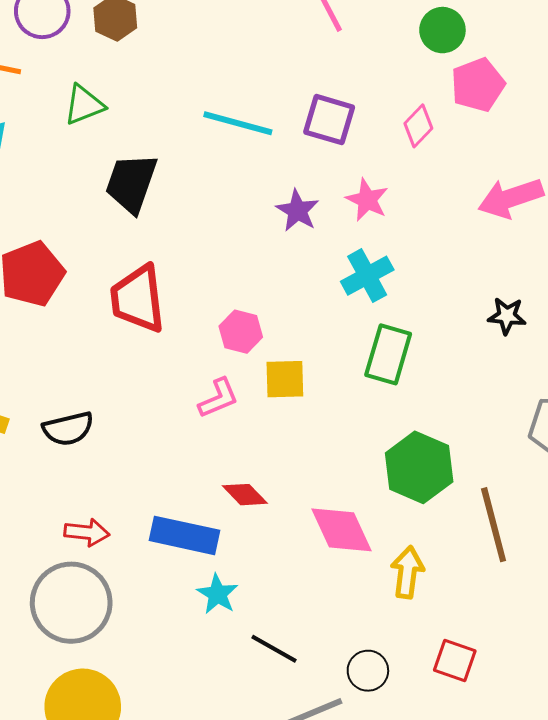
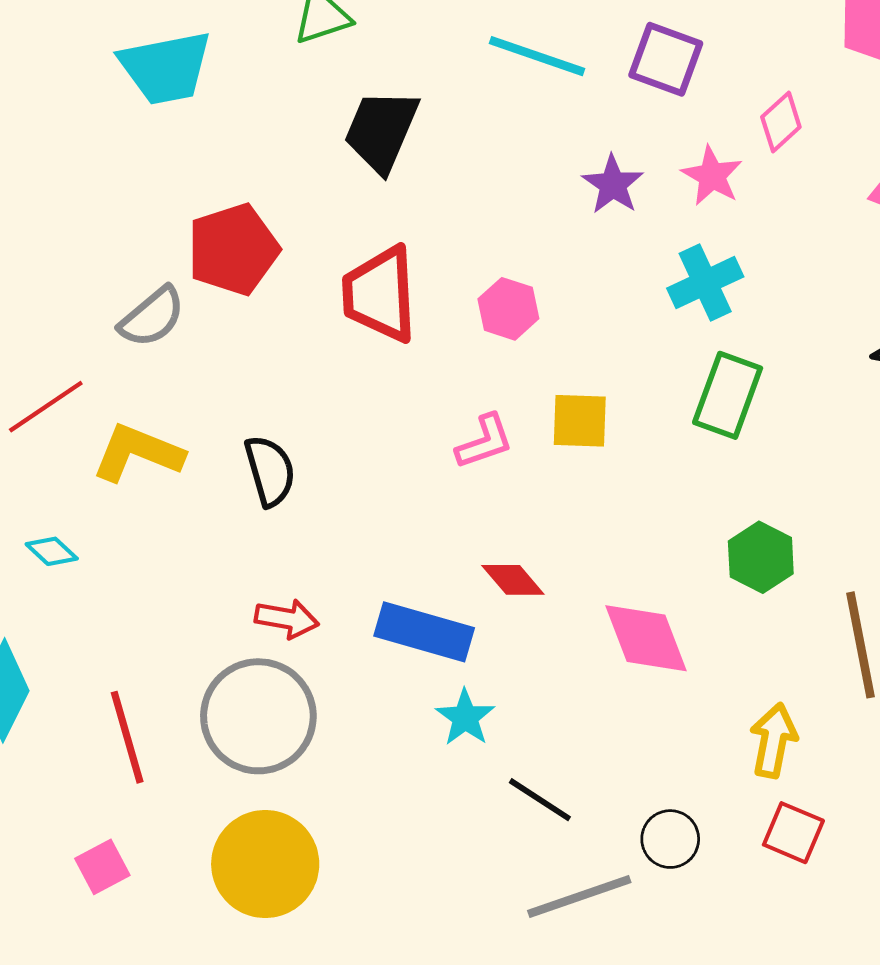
pink diamond: (418, 126) -> (781, 122), moved
pink hexagon: (241, 332) -> (508, 309), moved
black semicircle: (68, 429) -> (270, 471), turned -96
green hexagon: (419, 467) -> (761, 557), size x0.7
yellow arrow: (407, 572) -> (774, 740), moved

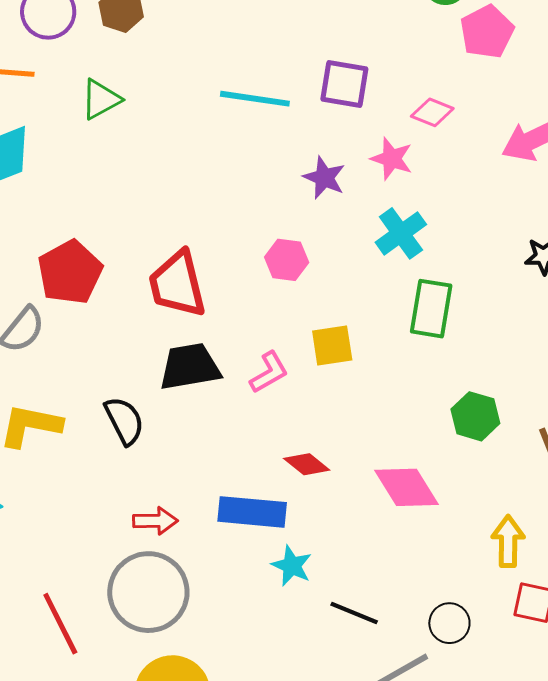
pink diamond: (781, 122) -> (432, 112), turned 75
black trapezoid: (381, 131) -> (190, 367), moved, turned 68
pink hexagon: (508, 309) -> (287, 260), moved

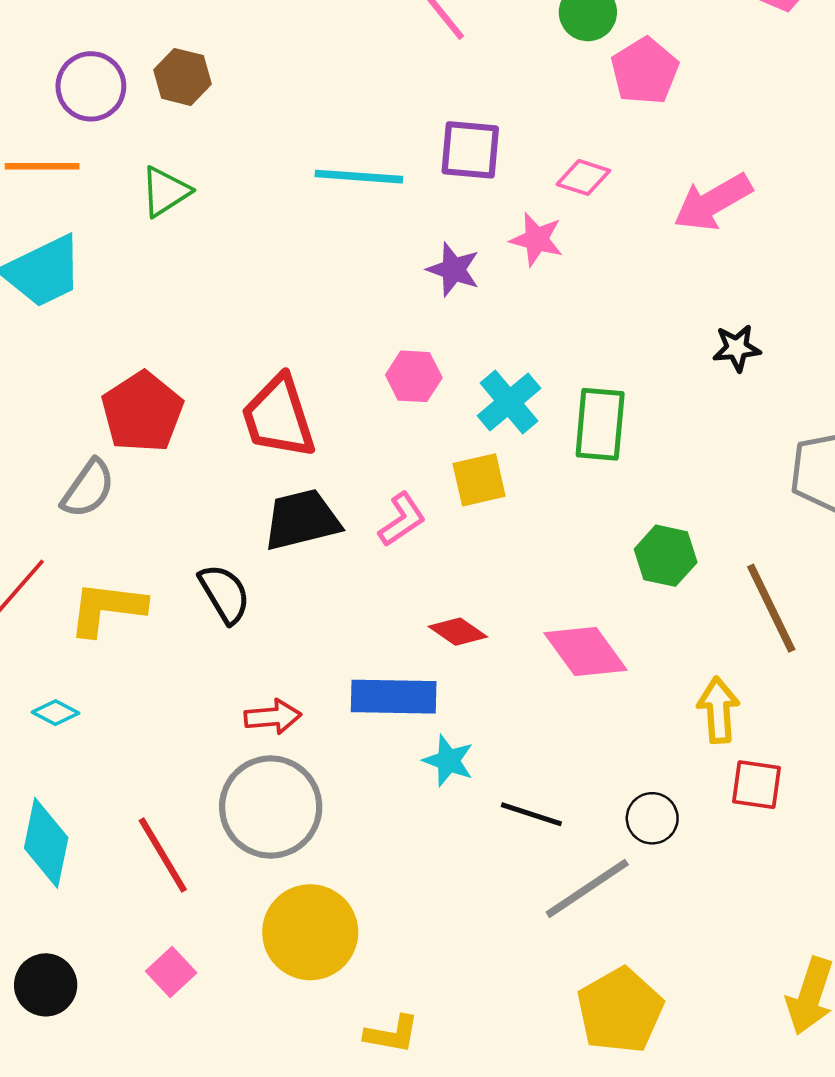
cyan cross: (401, 233) -> (509, 402), moved

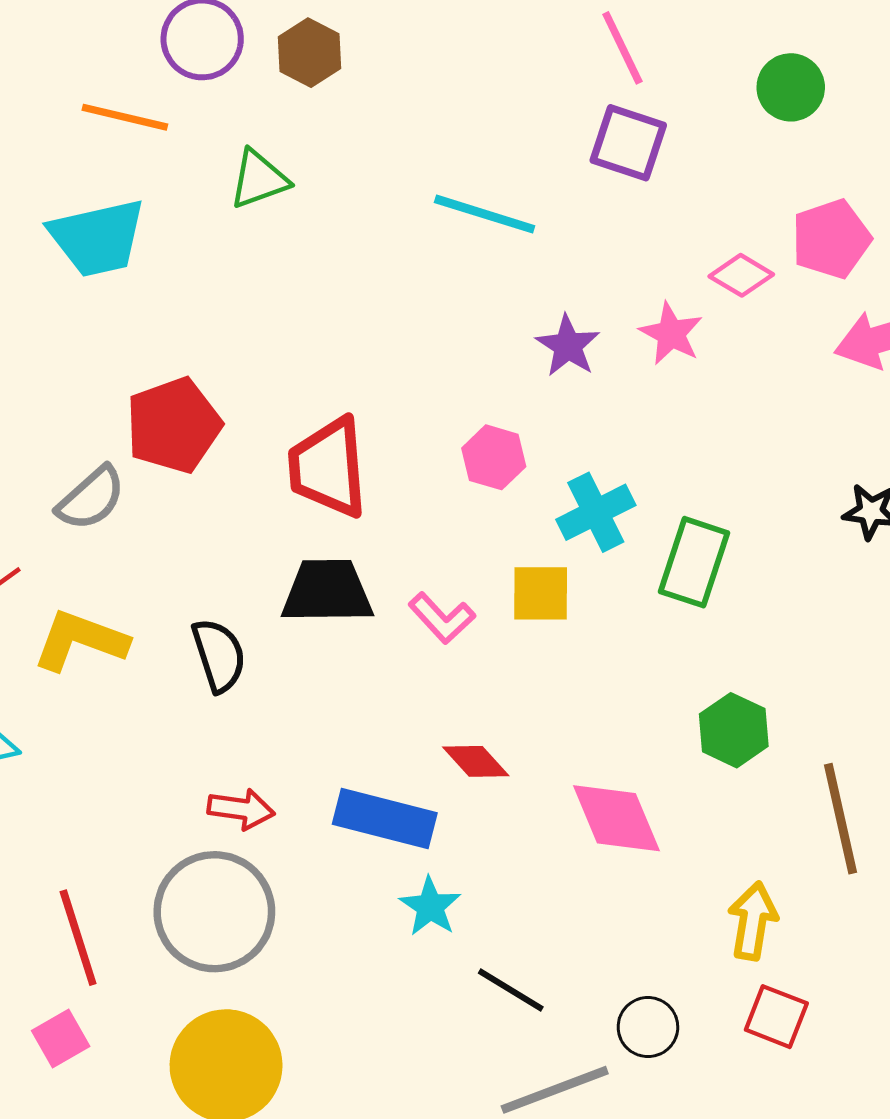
pink pentagon: (645, 71) -> (831, 239), moved
purple square: (470, 150) -> (628, 143), moved
pink L-shape: (402, 520) -> (442, 618), turned 68
pink square: (171, 972) -> (61, 1038), moved

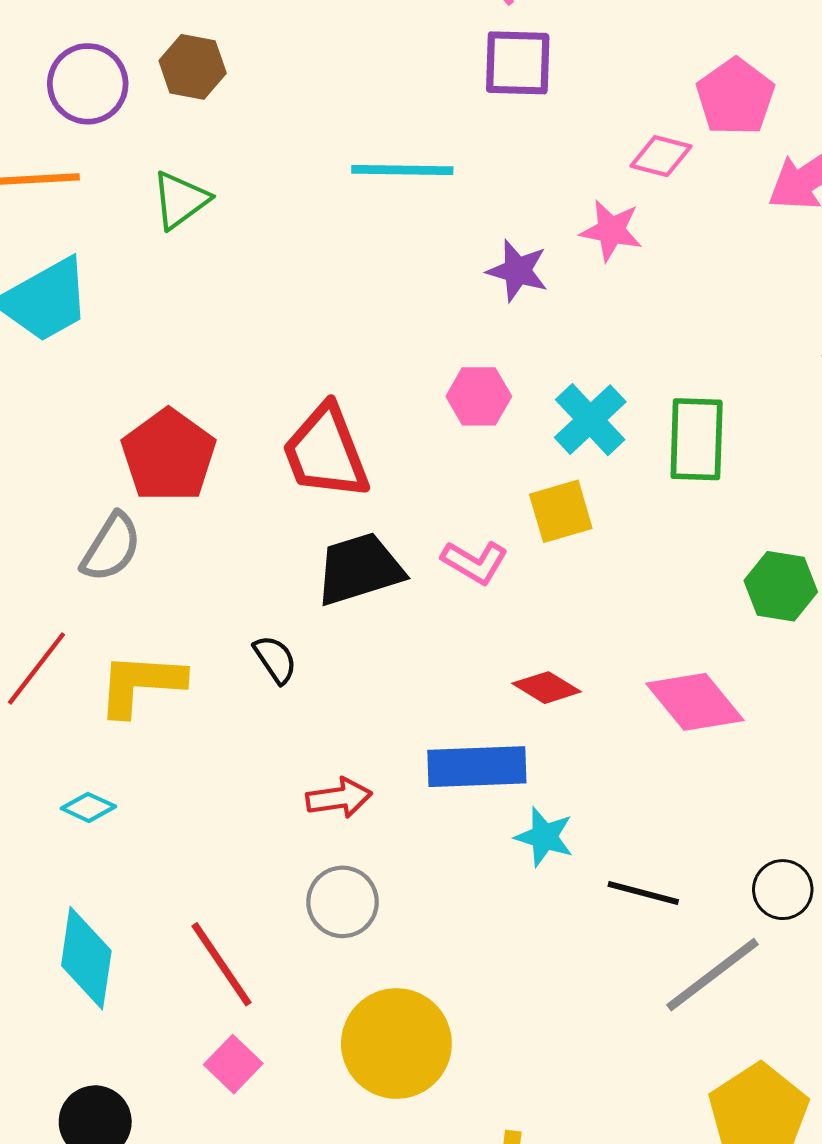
black semicircle: (219, 655) -> (275, 659), size x0.7
gray circle: (214, 912) -> (343, 902), size x0.6

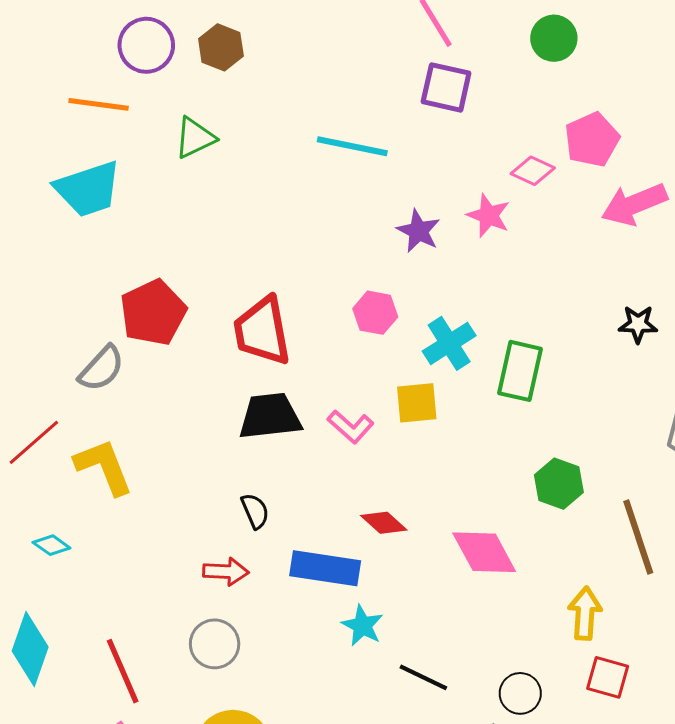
black semicircle: (275, 659) -> (255, 511), moved
yellow L-shape: (141, 684) -> (104, 467), turned 54

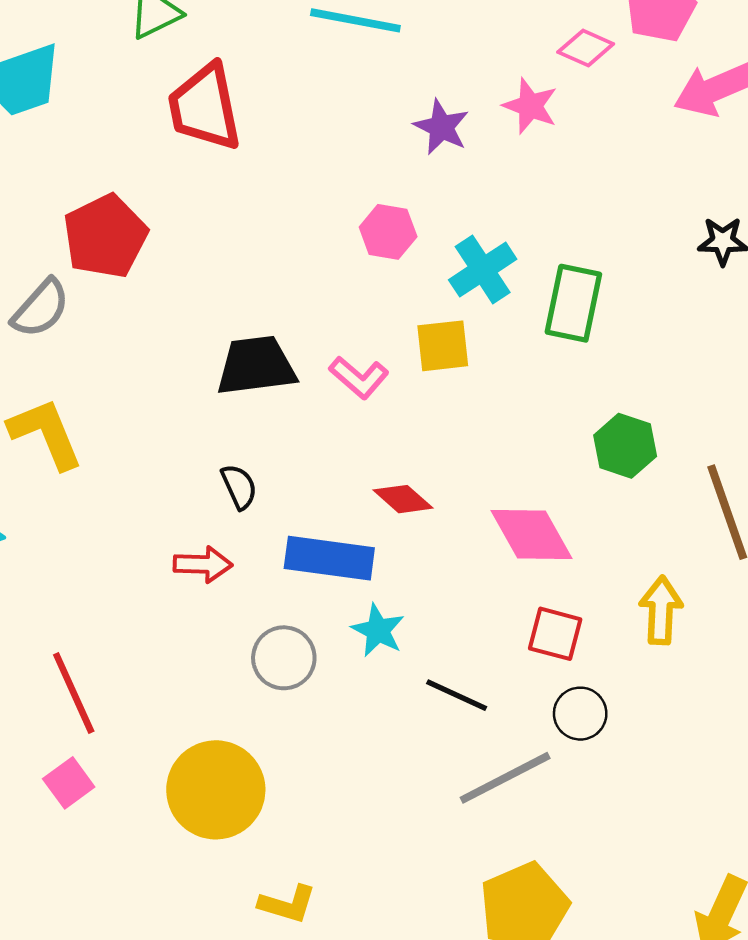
red trapezoid: (262, 331) -> (205, 107), moved
gray circle: (215, 644) -> (284, 658), moved
red square: (608, 677) -> (555, 634), moved

